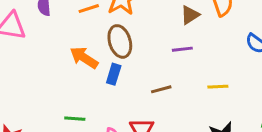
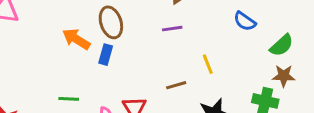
yellow line: (218, 87) -> (208, 64), turned 72
brown line: (161, 89) -> (176, 85), moved

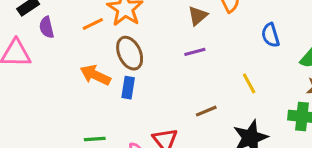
blue semicircle: (245, 21) -> (270, 35), turned 45
yellow line: (208, 64) -> (249, 83), moved

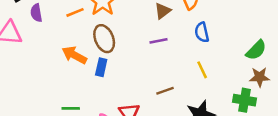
blue semicircle: (270, 35) -> (202, 32), moved

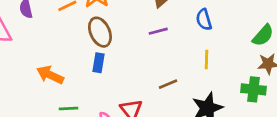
orange arrow: (74, 55) -> (50, 75), moved
yellow line: (202, 70) -> (206, 60), turned 30

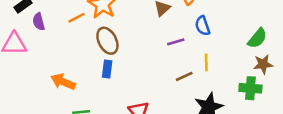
purple line: (158, 31) -> (176, 42), moved
brown line: (168, 84) -> (184, 76), moved

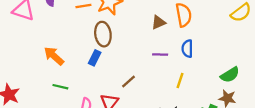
brown line: (184, 76) -> (129, 81), moved, turned -35

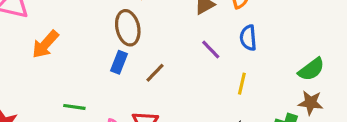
purple line: (160, 55) -> (211, 50), turned 49
orange arrow: (54, 56) -> (45, 44), moved, turned -85
brown line: (129, 81) -> (155, 73), moved

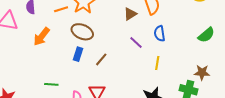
brown ellipse: (128, 28) -> (82, 32), turned -50
orange arrow: (45, 44) -> (42, 37), moved
green semicircle: (311, 69) -> (206, 35), moved

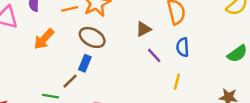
brown triangle: (130, 14) -> (143, 29), moved
brown line: (101, 59) -> (70, 81), moved

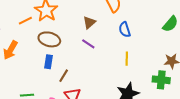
purple line: (154, 55) -> (88, 44), moved
brown line: (70, 81) -> (64, 76), moved

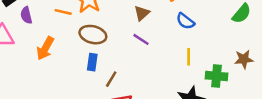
orange line: (25, 21) -> (63, 12), turned 40
blue semicircle: (125, 30) -> (185, 21), turned -35
green cross: (161, 80) -> (217, 76), moved

